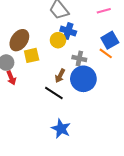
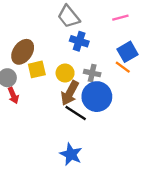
yellow circle: (58, 40) -> (65, 73), moved
brown arrow: (60, 76) -> (70, 93), size x1.5
black line: (54, 93) -> (76, 113), moved

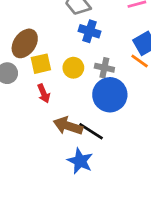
brown arrow: (70, 93) -> (68, 126), moved, turned 80
red arrow: (13, 95) -> (44, 93), moved
black line: (76, 113) -> (91, 131), moved

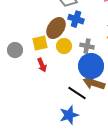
brown ellipse: (25, 43) -> (56, 28), moved
brown arrow: (68, 126) -> (94, 83), moved
blue star: (80, 161) -> (69, 115), turned 30

